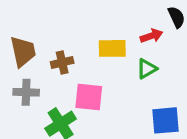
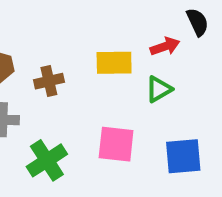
pink square: (89, 97) -> (116, 144), moved

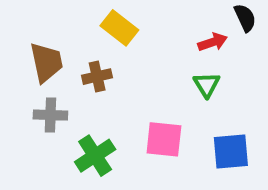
yellow rectangle: (114, 63) -> (119, 28), moved, turned 39
green triangle: (159, 89) -> (207, 85), turned -32

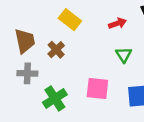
red arrow: (213, 42) -> (117, 23), moved
brown cross: (97, 77) -> (56, 50), turned -30

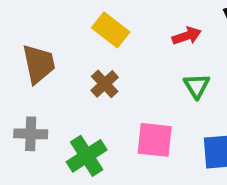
brown cross: (56, 50) -> (105, 84), moved
gray cross: (27, 73) -> (31, 134), moved

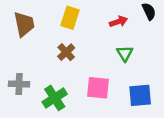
yellow rectangle: (111, 30) -> (70, 18), turned 70
brown trapezoid: (39, 64) -> (24, 24), moved

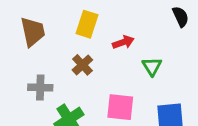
red arrow: (118, 22) -> (123, 42), moved
gray cross: (19, 84) -> (40, 88), moved

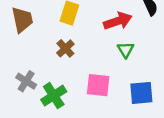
red arrow: (123, 42) -> (118, 21), moved, size x1.5
gray cross: (40, 88) -> (26, 81), moved, turned 30

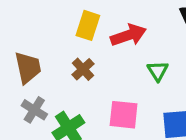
brown trapezoid: (22, 20) -> (28, 68), moved
red arrow: (118, 21) -> (128, 35), moved

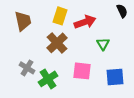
brown trapezoid: (28, 68) -> (23, 21), moved
brown cross: (83, 69) -> (57, 43), size x1.5

